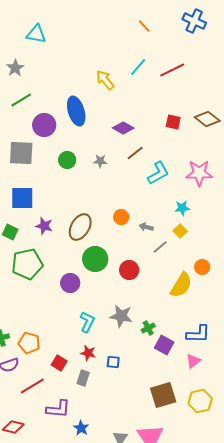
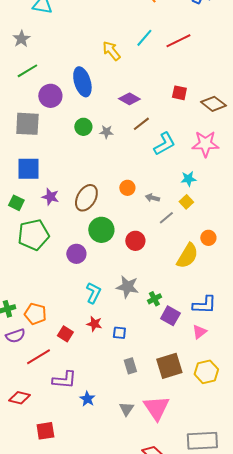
brown diamond: (207, 119) -> (213, 104), moved
green circle: (67, 160) -> (83, 127), moved
gray rectangle: (83, 378) -> (130, 366), moved, turned -35

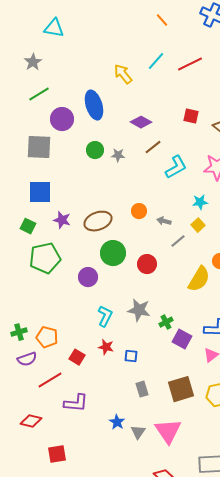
brown ellipse: (86, 198) -> (98, 221), turned 40
blue star: (87, 399) -> (117, 422), moved

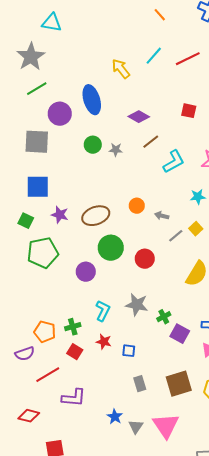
gray star: (33, 62) -> (31, 57), size x1.6
yellow square: (198, 225) -> (196, 229), moved
green cross: (19, 332) -> (73, 327), moved

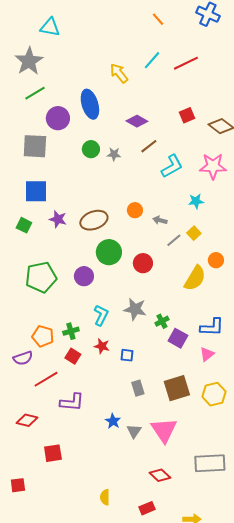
red square: (189, 111) -> (187, 115), turned -35
green pentagon: (43, 253) -> (41, 277), moved

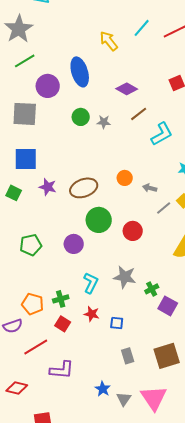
green pentagon: (41, 277) -> (31, 245), size x0.7

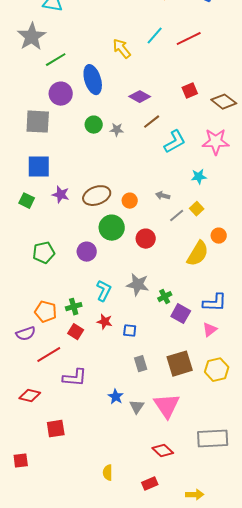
green line: (25, 61) -> (56, 60), moved
orange circle: (125, 178) -> (130, 201), moved

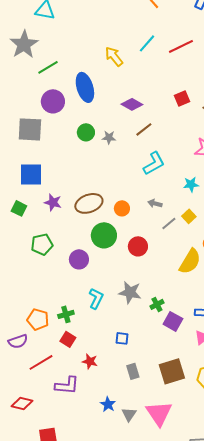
cyan L-shape: (175, 142) -> (154, 163), moved
green pentagon: (44, 253) -> (42, 244), moved
red star: (105, 322) -> (90, 361), moved

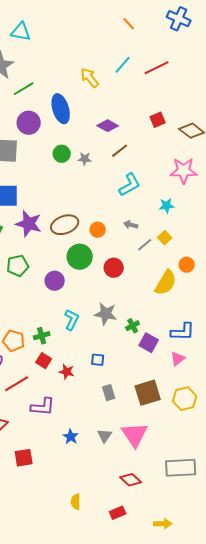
purple star: (53, 202) -> (29, 224), size x1.5
red star: (90, 361) -> (67, 372), moved
blue star: (108, 404) -> (71, 437), moved

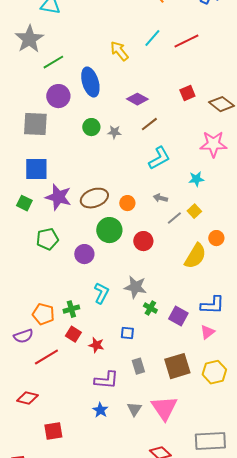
green cross: (133, 326) -> (150, 308), moved, turned -32
purple L-shape: (43, 407) -> (106, 380), moved

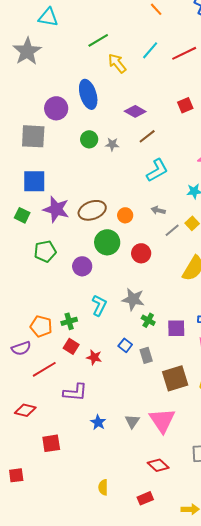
green line: (53, 62) -> (98, 40), moved
purple square: (178, 316) -> (176, 328), turned -30
blue square: (127, 333) -> (125, 345), turned 32
gray rectangle: (138, 366) -> (146, 355), moved
purple L-shape: (106, 380) -> (75, 392), moved

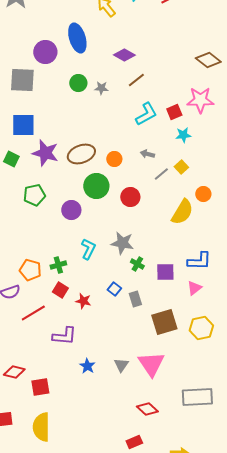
red square: (185, 105) -> (174, 112), moved
red diamond: (25, 410) -> (14, 372), moved
yellow semicircle: (103, 487) -> (41, 427), moved, size x1.8

